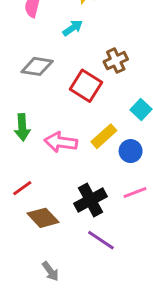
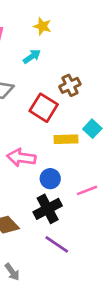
yellow rectangle: (104, 136) -> (66, 139), moved, turned 40
blue circle: (131, 151) -> (50, 179), moved
pink line: (135, 193) -> (87, 190), moved

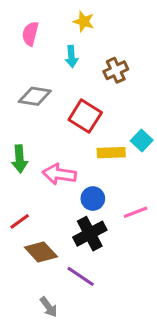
cyan arrow: (32, 56) -> (71, 57), turned 120
brown cross: (70, 85) -> (116, 70), moved
purple line: (57, 244) -> (81, 276), moved

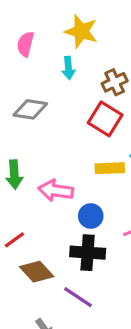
yellow star: (84, 21) -> (81, 31), size x1.5
red square: (85, 116) -> (105, 119), moved
black cross: (90, 234) -> (88, 253), turned 32

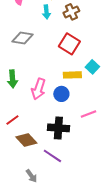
brown cross: (115, 82) -> (71, 12), moved
pink arrow: (56, 191) -> (38, 89), turned -80
blue circle: (91, 216) -> (61, 94), moved

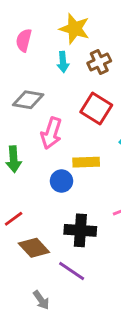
yellow rectangle: (72, 75) -> (86, 162), moved
pink arrow: (38, 89) -> (51, 133), moved
blue circle: (61, 94) -> (61, 181), moved

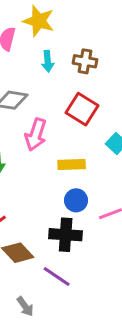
yellow star: (75, 29) -> (39, 21), moved
brown cross: (99, 62) -> (85, 61), turned 35
blue circle: (61, 181) -> (76, 200), moved

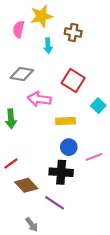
yellow star: (39, 21) -> (41, 16), turned -30
brown cross: (85, 61) -> (73, 33), moved
pink arrow: (36, 135) -> (39, 99), turned 80

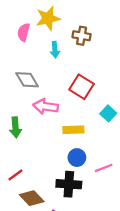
gray diamond: (22, 74) -> (27, 80), turned 50

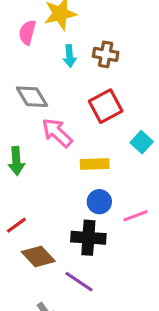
brown cross: (82, 36) -> (106, 54), moved
red square: (82, 87) -> (106, 106), turned 30
pink arrow: (46, 106) -> (57, 133), turned 35

